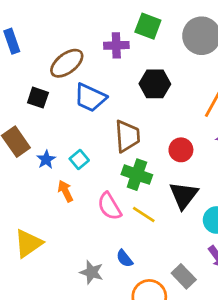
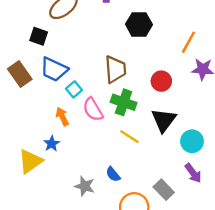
blue trapezoid: (90, 98) -> (54, 69), moved
blue star: (46, 159) -> (52, 144), moved
pink semicircle: (109, 206) -> (93, 109), moved

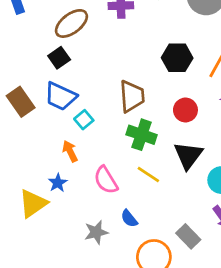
black hexagon: (139, 24) -> (177, 58), moved
black square: (39, 36) -> (59, 58), moved, turned 36
pink semicircle: (93, 109) -> (106, 180), moved
gray star: (85, 186) -> (96, 232), turned -30

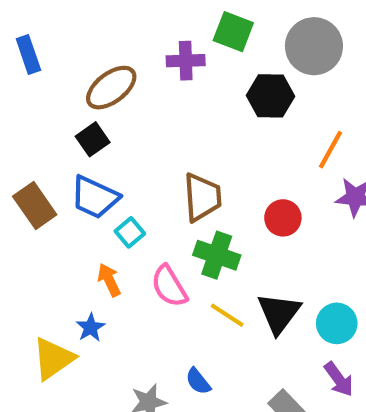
black hexagon: (177, 58) -> (271, 96), moved
black triangle: (188, 155) -> (279, 313), moved
pink semicircle: (106, 180) -> (169, 286), moved

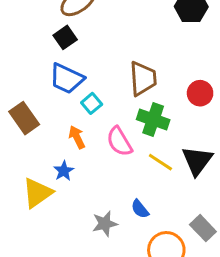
brown rectangle: (35, 205) -> (24, 118), moved

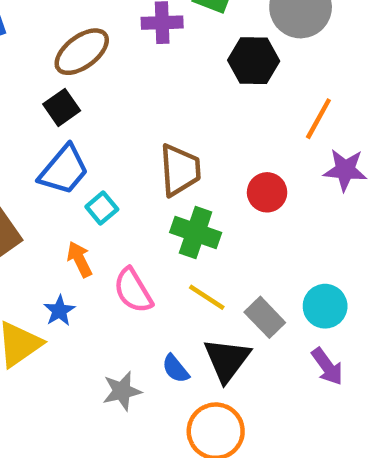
blue trapezoid: (67, 79) -> (64, 170), turned -75
pink semicircle: (119, 142) -> (133, 291), moved
black triangle: (197, 161) -> (227, 360), moved
gray rectangle: (203, 228) -> (265, 317), moved

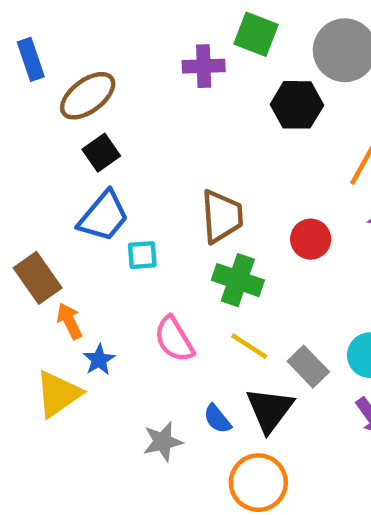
brown ellipse: (82, 52) -> (88, 96), moved
cyan square: (102, 208) -> (142, 255), turned 36
orange arrow: (80, 259) -> (69, 321), moved

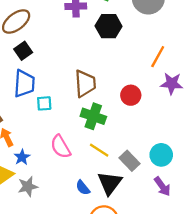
black hexagon: (297, 105) -> (109, 26), moved
blue trapezoid: (104, 216) -> (24, 84), turned -36
gray star: (163, 442) -> (28, 186), moved

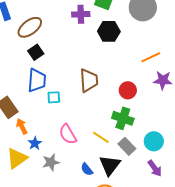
orange line: (158, 57) -> (151, 57), turned 36
green cross: (93, 116) -> (123, 118), moved
gray star: (28, 186) -> (51, 162), moved

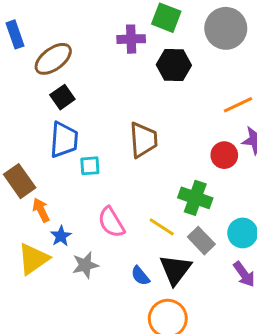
red circle: (128, 90) -> (224, 155), moved

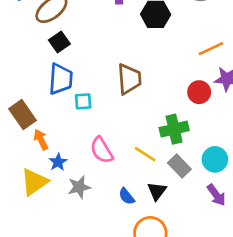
green cross: (195, 198) -> (174, 129), turned -32
black triangle: (175, 270) -> (157, 191), size x0.7

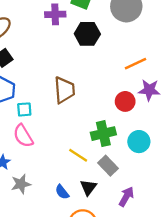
pink semicircle: (102, 150) -> (23, 136), moved
cyan circle: (215, 159) -> (139, 142), moved
purple arrow: (216, 195) -> (126, 197), moved, turned -114

